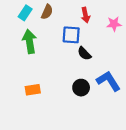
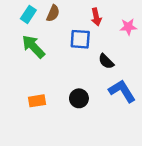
green arrow: (29, 41) -> (33, 47), turned -35
black semicircle: (84, 54) -> (106, 61), moved
black circle: (81, 88) -> (79, 98), moved

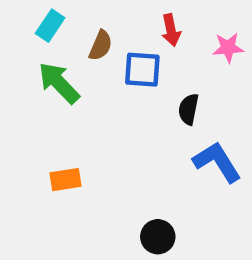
brown semicircle: (53, 13) -> (101, 45), moved
black semicircle: (106, 61) -> (189, 109), turned 56
black circle: (79, 98) -> (158, 237), moved

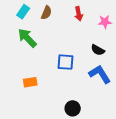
brown semicircle: (101, 45) -> (46, 13), moved
blue square: (142, 70) -> (66, 62), moved
black semicircle: (189, 109) -> (98, 50), moved, turned -72

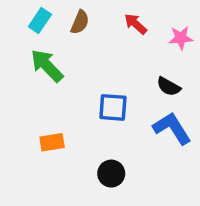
red arrow: (79, 14) -> (136, 24), turned 144
black circle: (73, 108) -> (111, 174), moved

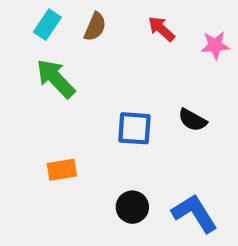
black semicircle: (169, 87) -> (192, 120), moved
blue L-shape: (172, 128) -> (195, 213), moved

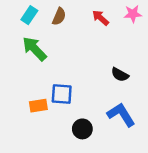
pink star: (215, 45) -> (133, 14), moved
blue square: (134, 128) -> (62, 94), moved
blue L-shape: (195, 213) -> (121, 115), moved

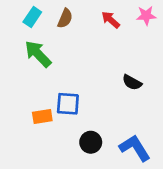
blue L-shape: (121, 115) -> (135, 148), moved

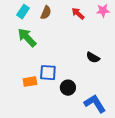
black circle: (91, 142) -> (68, 88), moved

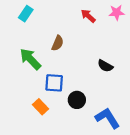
brown semicircle: (46, 13) -> (58, 43), moved
green arrow: (27, 38) -> (30, 59), moved
orange rectangle: (30, 82) -> (41, 107), moved, turned 56

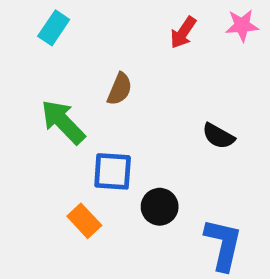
red arrow: (88, 16) -> (183, 33), turned -98
blue L-shape: (108, 118) -> (223, 244), turned 45

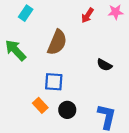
brown semicircle: (120, 89) -> (57, 42), size x1.6
green arrow: (63, 122) -> (16, 50), moved
black circle: (160, 207) -> (67, 110), moved

